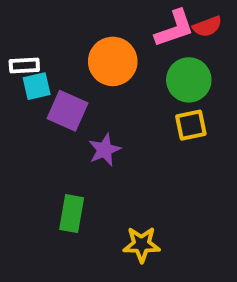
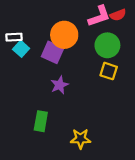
cyan square: (37, 86) -> (21, 49), turned -35
purple square: (67, 111) -> (53, 52), moved
yellow square: (191, 125) -> (109, 71), turned 30

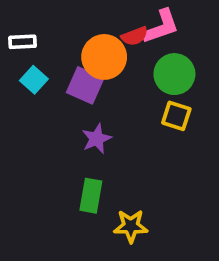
red semicircle: (118, 15) -> (135, 36), moved
white rectangle: (14, 37) -> (22, 42), moved
green rectangle: (41, 121) -> (91, 196), moved

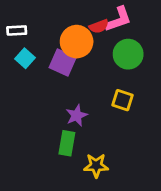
yellow square: (176, 116) -> (123, 100), moved
purple star: (97, 139) -> (77, 115), moved

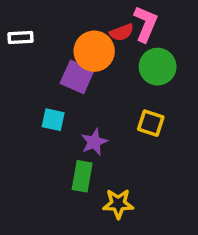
pink L-shape: (118, 19) -> (146, 24), turned -48
cyan square: (25, 58) -> (53, 120), moved, turned -30

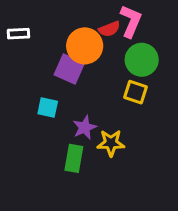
yellow square: (151, 123) -> (135, 92), moved
yellow star: (118, 204) -> (111, 143), moved

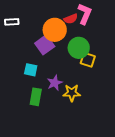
green circle: (142, 60) -> (79, 48), moved
purple square: (69, 69) -> (45, 45), turned 30
green rectangle: (74, 158) -> (36, 97), moved

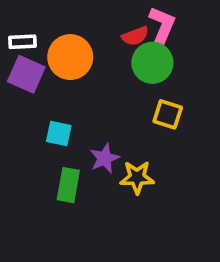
orange circle: (55, 30) -> (70, 57), moved
purple square: (45, 45) -> (26, 74), moved, turned -30
green circle: (79, 48) -> (152, 63), moved

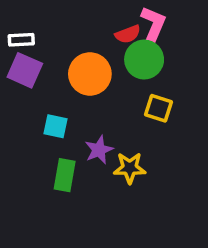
orange circle: (70, 57) -> (90, 74), moved

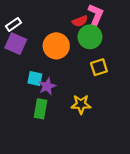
white rectangle: (21, 40) -> (13, 24), turned -32
yellow square: (159, 108) -> (99, 67), turned -36
purple star: (99, 150) -> (47, 86), moved

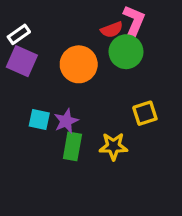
yellow square: (99, 67) -> (145, 113), moved
cyan square: (35, 78) -> (39, 120), moved
green rectangle: (40, 109) -> (72, 146), moved

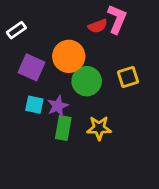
green circle: (126, 52) -> (87, 81), moved
purple square: (22, 61) -> (32, 67), moved
yellow square: (145, 113) -> (128, 77), moved

